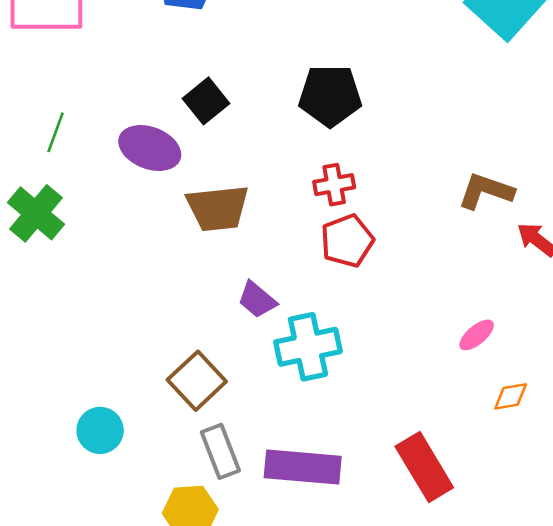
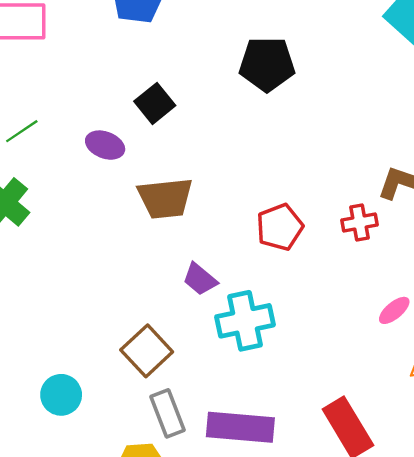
black pentagon: (330, 96) -> (267, 64), moved
green line: (56, 132) -> (22, 131), turned 36
purple ellipse: (150, 148) -> (105, 145), size x0.7
red cross: (334, 185) -> (359, 223), moved

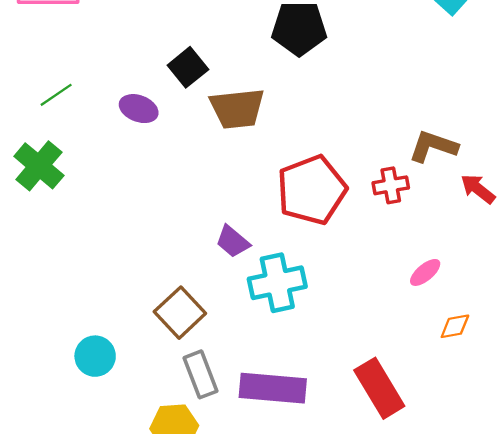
brown trapezoid: (165, 198) -> (237, 109), moved
red pentagon: (280, 227) -> (312, 190), size x1.5

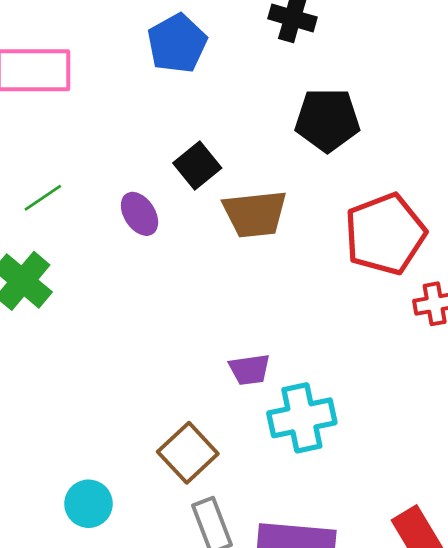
purple ellipse: (139, 109) -> (140, 214), turned 36
red pentagon: (312, 190) -> (385, 234), moved
purple trapezoid: (233, 241) -> (250, 370), turned -48

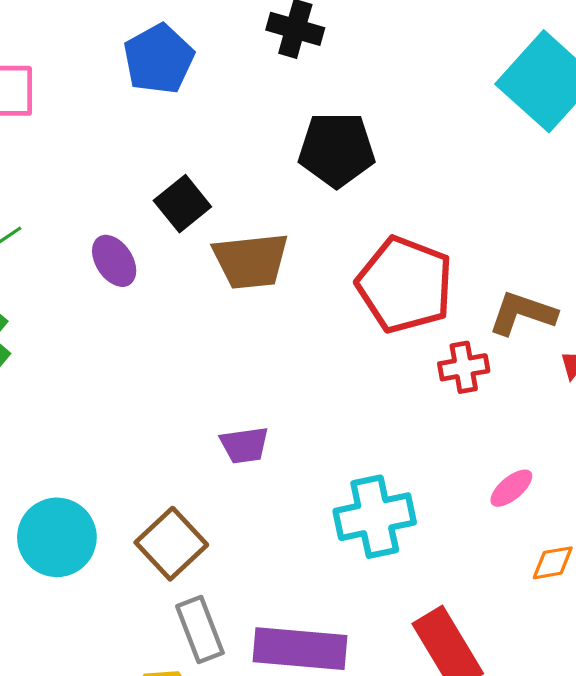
red pentagon: (385, 234) -> (405, 285), turned -30
cyan cross: (302, 418) -> (375, 517), moved
cyan circle: (89, 504) -> (57, 537), moved, size x1.4

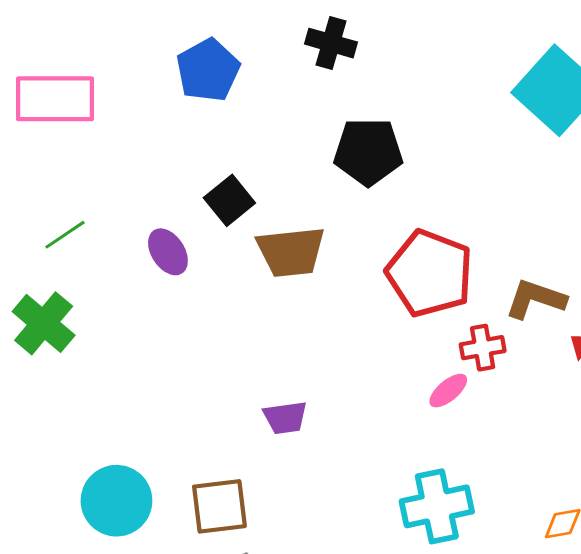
pink ellipse: (511, 488) -> (448, 391), moved
cyan cross: (375, 517) -> (437, 506), moved
brown square: (171, 544) -> (219, 506), turned 36

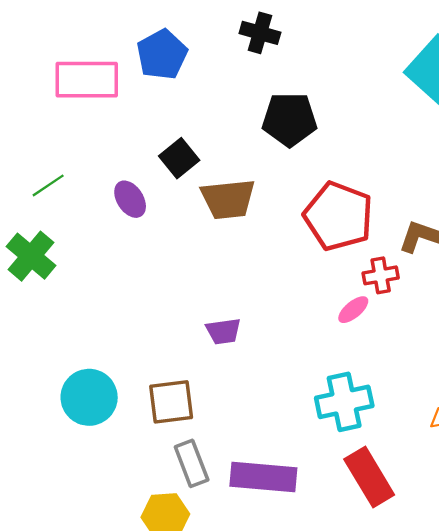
pink rectangle: (55, 99) -> (87, 80), moved

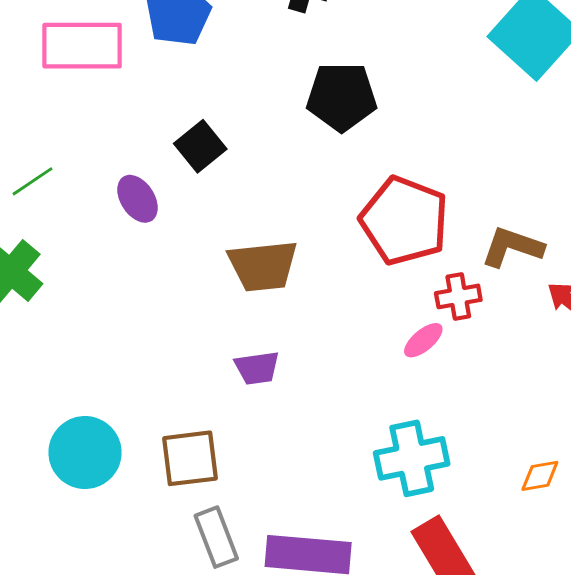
brown trapezoid: (228, 199) -> (263, 266), moved

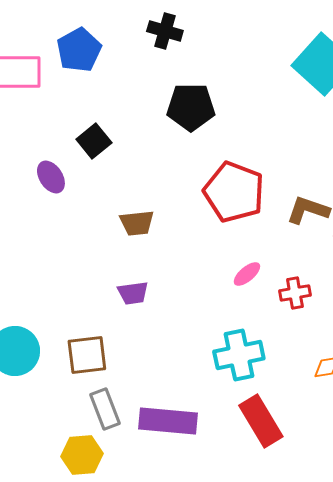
brown trapezoid: (263, 266) -> (137, 223), size x0.7
red cross: (458, 296) -> (295, 293), moved

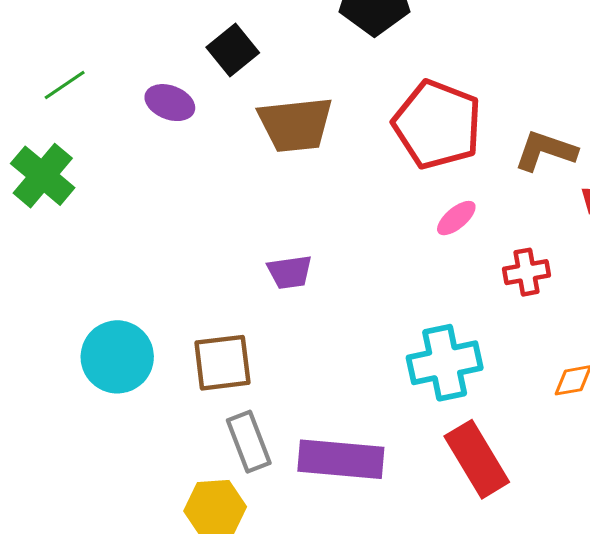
purple ellipse: (51, 177) -> (170, 103), turned -36
brown trapezoid: (137, 223) -> (296, 124), moved, size x1.5
pink ellipse: (247, 274) -> (456, 218), moved

